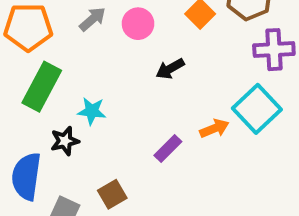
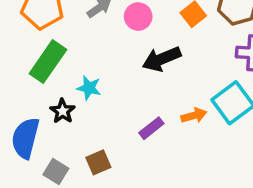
black arrow: (170, 69) -> (162, 59), size x1.5
black star: (65, 141) -> (63, 111), turned -30

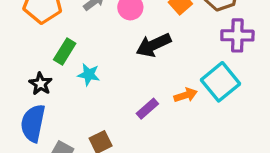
green rectangle: (48, 62) -> (65, 52), moved, size x0.7
black star: (63, 111) -> (41, 84), moved

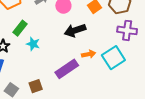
orange arrow: (186, 95) -> (89, 54), moved
purple rectangle: (147, 109) -> (67, 69), size x1.6

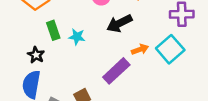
green rectangle: (20, 28) -> (53, 30), turned -49
cyan star: (33, 44) -> (77, 37), moved

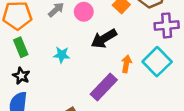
green rectangle: (53, 30) -> (21, 47), moved
orange arrow: (140, 49) -> (126, 64), turned -56

